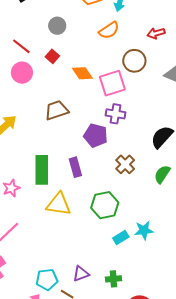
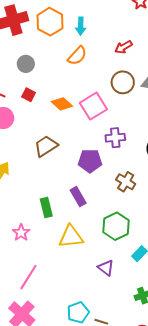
brown circle: (134, 61) -> (123, 82), moved
purple cross: (115, 114) -> (115, 138), moved
green rectangle: (42, 170) -> (46, 207), size x0.7
purple triangle: (81, 274) -> (106, 268), moved, turned -48

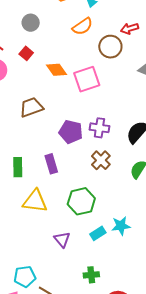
brown circle: (123, 82) -> (110, 47), moved
purple cross: (115, 138) -> (99, 128), moved

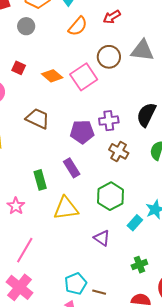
gray circle: (31, 23) -> (26, 26), moved
orange semicircle: (82, 26) -> (78, 26), moved
brown circle: (110, 47) -> (109, 57), moved
brown trapezoid: (31, 107) -> (38, 119), turned 60

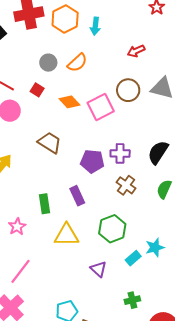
gray circle: (26, 26) -> (48, 63), moved
orange semicircle: (78, 26) -> (77, 63), moved

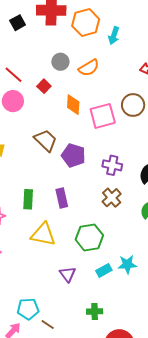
orange diamond: (70, 102) -> (73, 105), turned 35
purple pentagon: (92, 161) -> (73, 155), moved

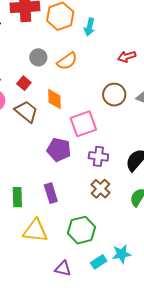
pink square: (103, 116) -> (83, 124), moved
brown trapezoid: (46, 140) -> (26, 112), moved
purple triangle: (68, 274) -> (63, 269), turned -36

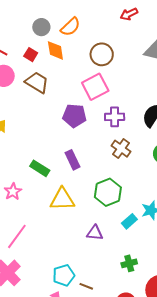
brown circle: (114, 95) -> (102, 54), moved
orange diamond: (55, 99) -> (55, 50), moved
green rectangle: (17, 197) -> (40, 168), turned -48

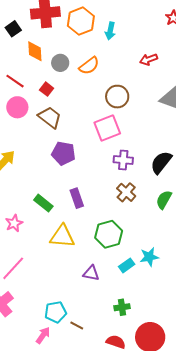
orange diamond: (55, 50) -> (35, 51), moved
purple pentagon: (74, 116) -> (64, 153), moved

